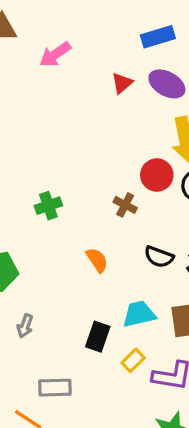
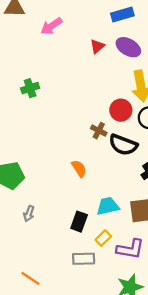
green cross: (48, 206) -> (30, 88), moved
black semicircle: (159, 257) -> (123, 145), moved, size x1.4
gray rectangle: (55, 388) -> (84, 259), moved

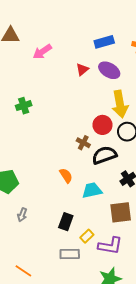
black semicircle: (123, 145) -> (104, 155), turned 140
cyan trapezoid: (108, 206) -> (92, 190), moved

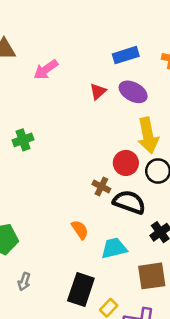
black semicircle: (104, 155) -> (129, 202), turned 40
black rectangle: (66, 222) -> (81, 289), size x1.4

